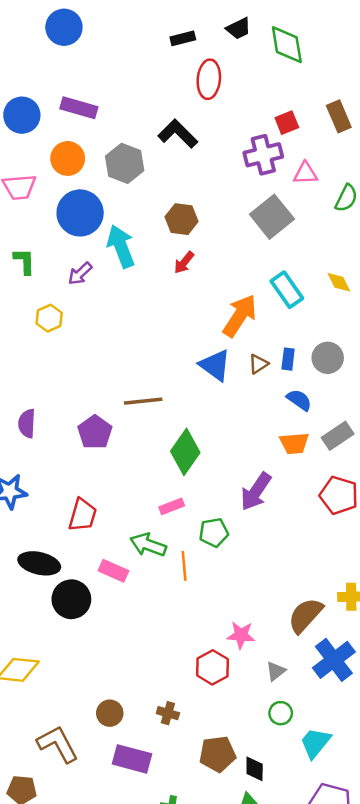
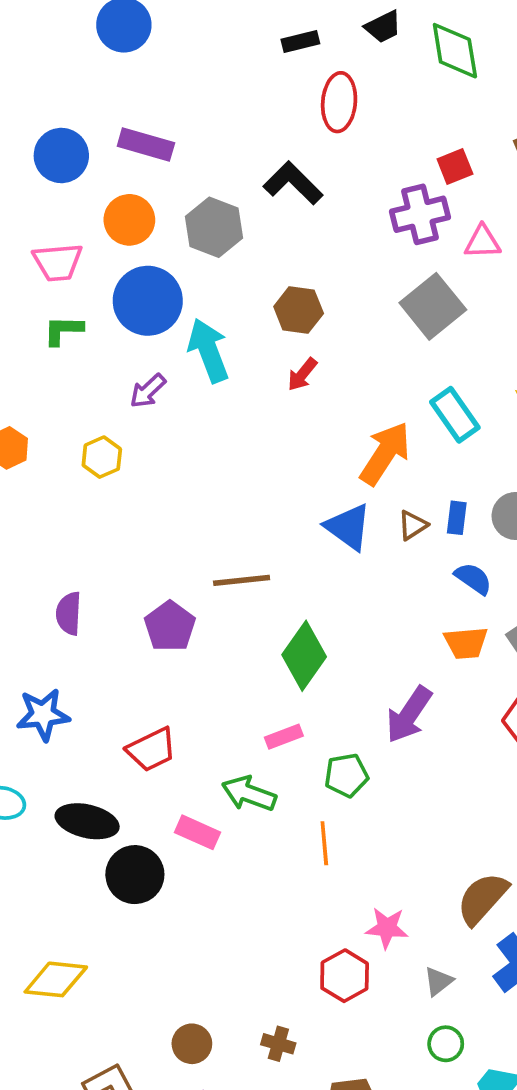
green L-shape: (24, 261) -> (63, 330), moved, turned -88
red trapezoid: (83, 515) -> (151, 750), turned 48
orange line: (184, 566) -> (324, 843), moved

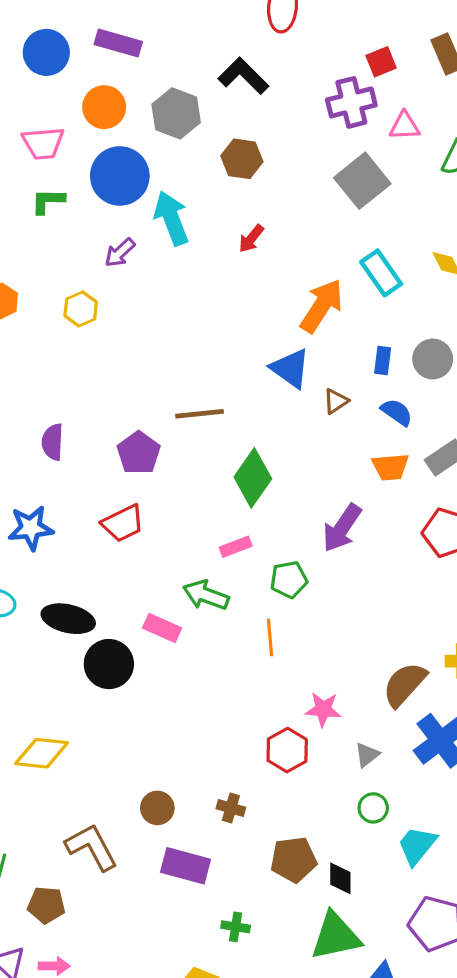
brown hexagon: (299, 310) -> (242, 159), moved
brown triangle: (413, 525) -> (336, 401), moved
red trapezoid: (151, 750) -> (123, 523), moved

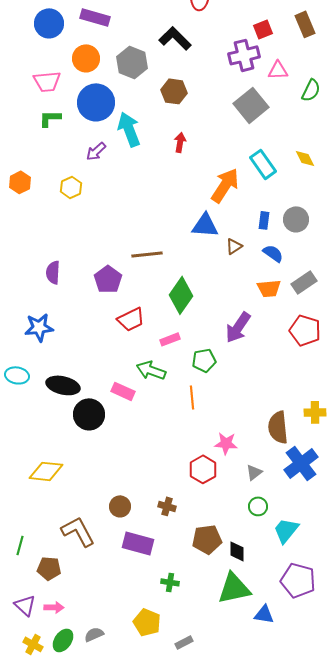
red arrow: (251, 239) -> (180, 142), turned 150
blue triangle: (290, 368) -> (205, 225), turned -32
red trapezoid: (123, 523) -> (131, 319), moved
brown semicircle: (405, 684) -> (278, 427), turned -48

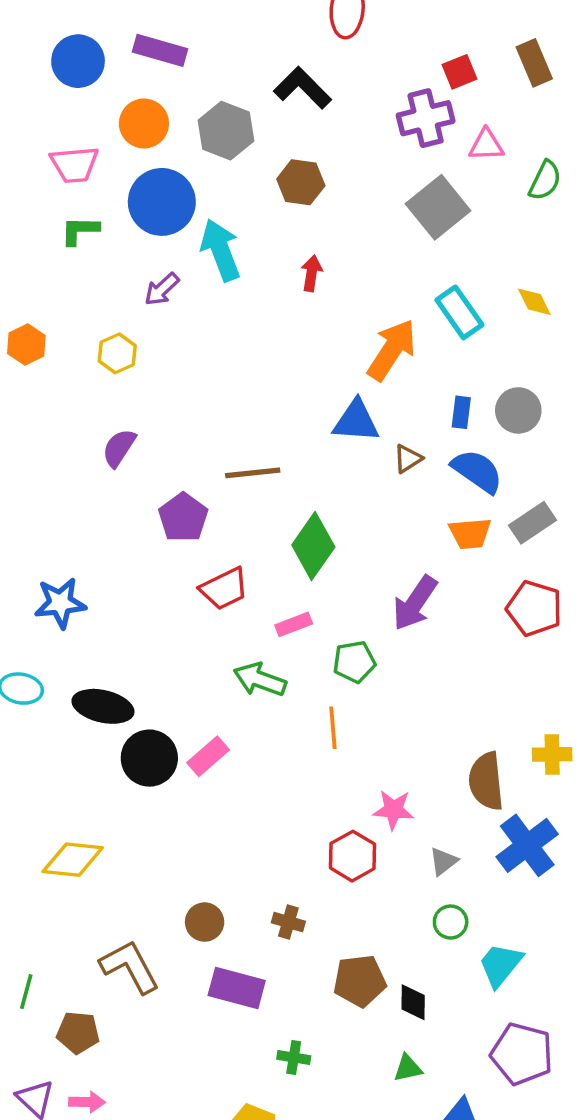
blue semicircle: (273, 253) -> (477, 471), size x1.4
purple semicircle: (53, 272) -> (119, 448), moved, turned 30
pink rectangle: (123, 391) -> (208, 756), moved, turned -65
green triangle: (234, 588) -> (408, 1068), size x0.5

